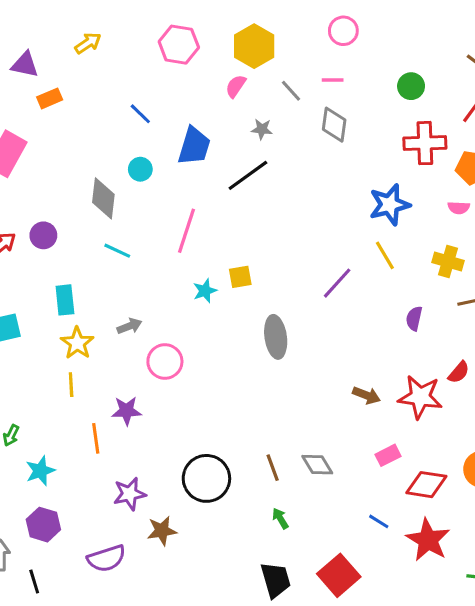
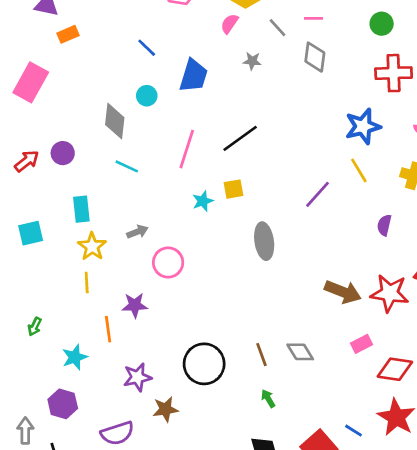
black line: (248, 175) -> (240, 138), moved
brown arrow: (366, 395) -> (343, 292), size x1.5
cyan star: (40, 471) -> (75, 357), moved
blue line: (379, 521) -> (354, 431), moved

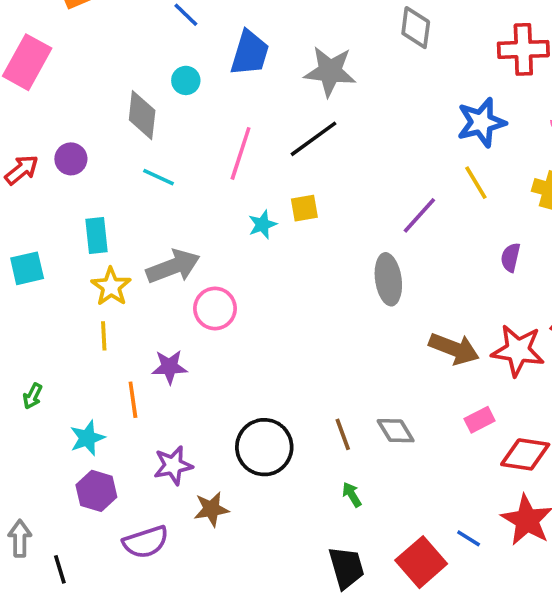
gray star: (252, 61) -> (330, 71), moved, size x2.0
gray arrow: (137, 232) -> (173, 267), size x1.8
gray ellipse: (264, 241) -> (388, 279), moved
purple hexagon: (63, 404) -> (96, 491), moved

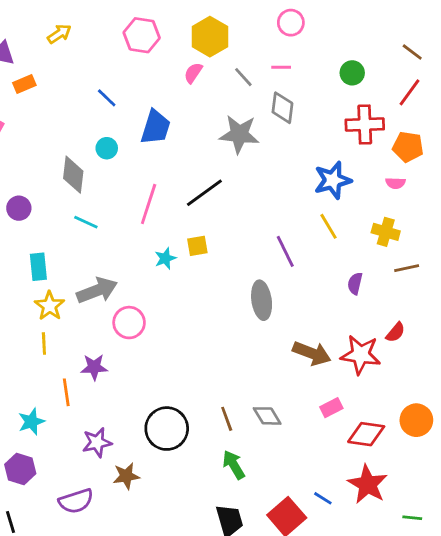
gray star: (330, 71) -> (239, 134), moved
purple line: (419, 215) -> (285, 251), turned -68
purple hexagon: (96, 491) -> (20, 469), moved
green arrow: (352, 495) -> (234, 465), size x1.5

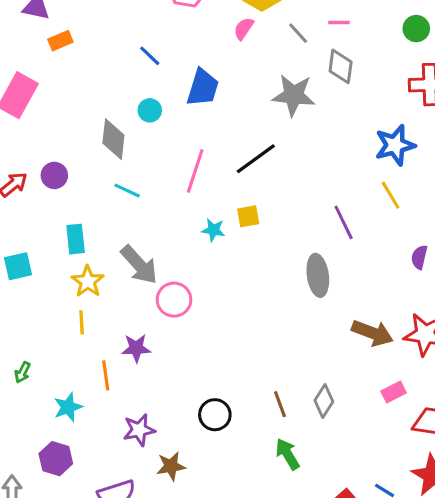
cyan star: (165, 258) -> (213, 230), turned 30
gray arrow: (97, 290) -> (139, 265), turned 69
gray diamond: (267, 416) -> (324, 401), turned 64
black circle: (167, 429) -> (215, 415), size x0.7

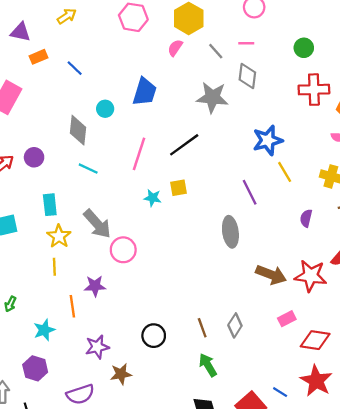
blue line: (150, 56) -> (75, 68), moved
blue star: (395, 145) -> (268, 140), moved

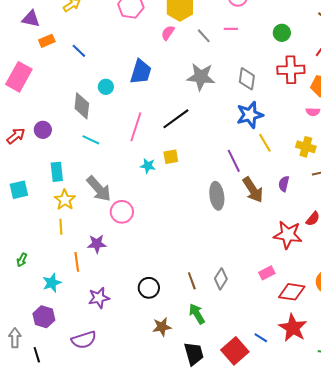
gray diamond: (247, 76) -> (247, 79), moved
brown arrow: (271, 275) -> (253, 190), moved, turned 36
brown star: (121, 374) -> (162, 327), moved

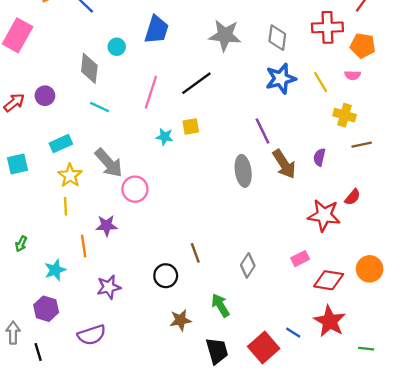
yellow line: (265, 143) -> (321, 82), moved
cyan rectangle: (57, 172) -> (61, 144), turned 72
brown line: (192, 281) -> (195, 253), moved

